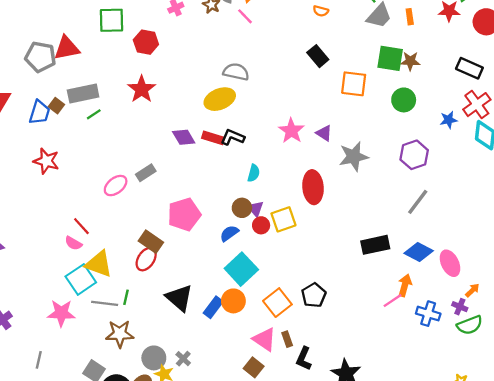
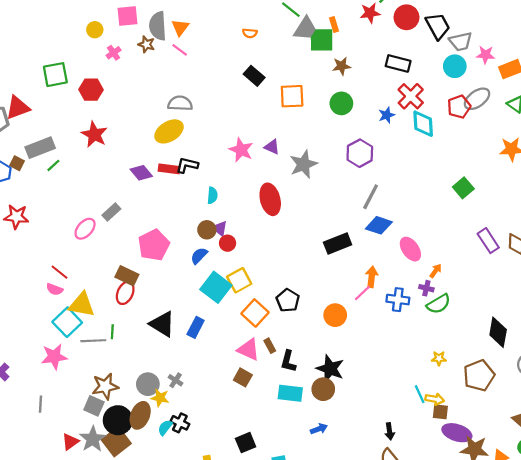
green square: (390, 58) -> (322, 40), moved
yellow square: (283, 219) -> (239, 280), moved
blue diamond: (419, 252) -> (379, 225), moved
orange circle: (233, 301) -> (335, 315), moved
brown star: (120, 334) -> (105, 386), moved

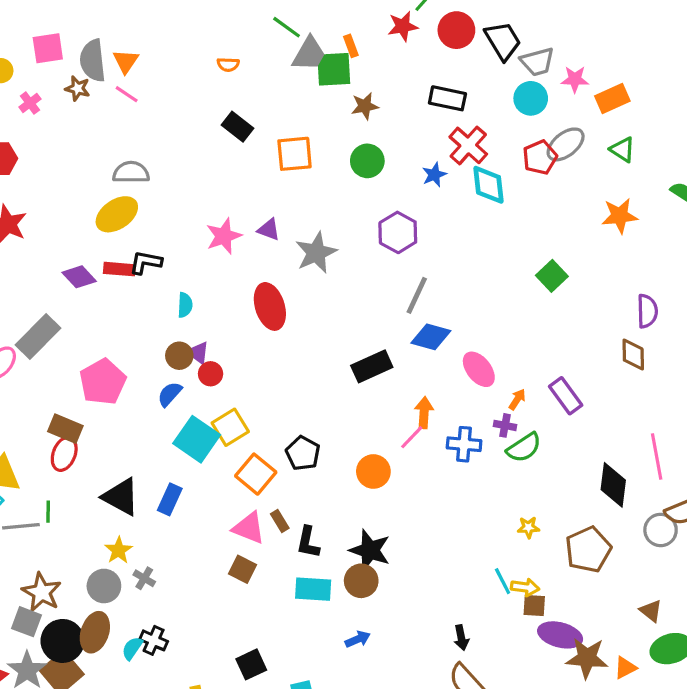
pink star: (241, 150) -> (224, 236), turned 30
gray rectangle: (111, 212) -> (38, 336), size x1.6
purple rectangle: (488, 241) -> (566, 396), moved
brown star: (105, 386) -> (42, 592), turned -30
yellow star: (160, 398) -> (119, 550), moved, turned 30

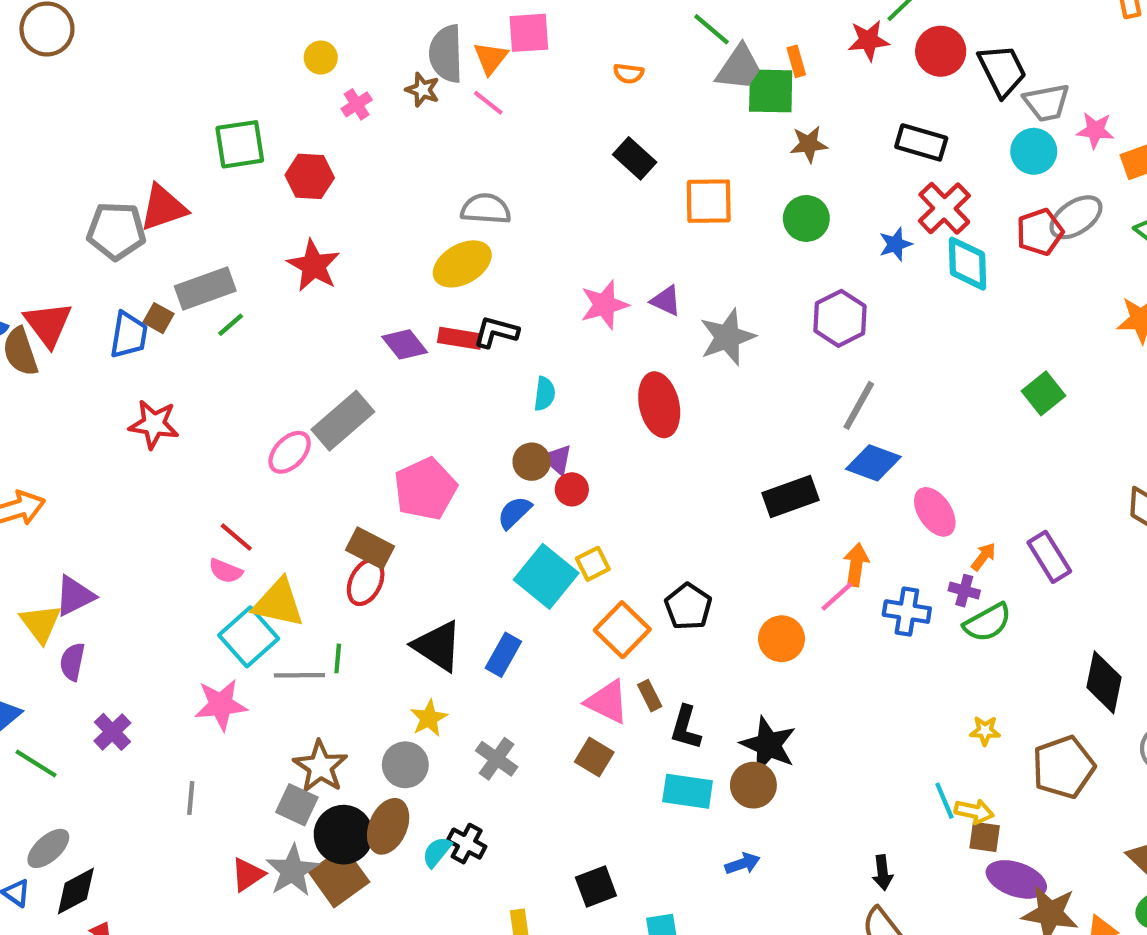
pink square: (48, 48) -> (529, 33), moved
yellow square: (230, 427) -> (593, 564), size x0.7
gray cross: (144, 578) -> (497, 759), moved, size x1.4

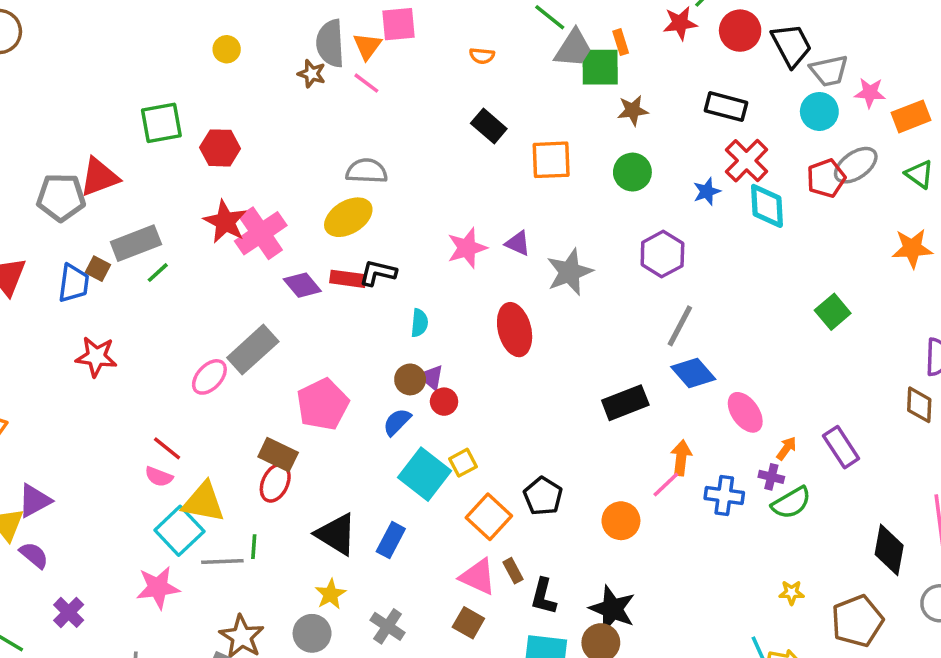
pink cross: (357, 104) -> (261, 233), moved, size x2.0
blue diamond: (873, 463) -> (693, 373), turned 30
purple semicircle: (72, 662) -> (34, 555), turned 120

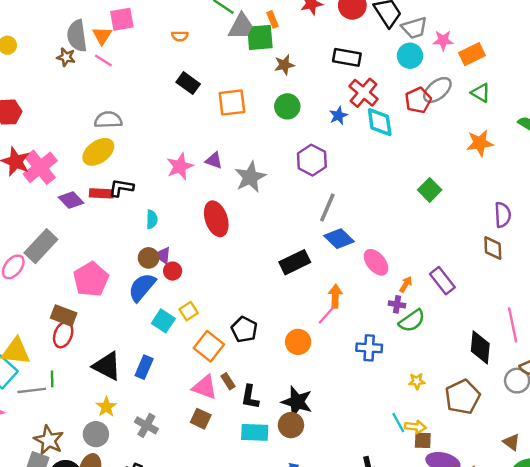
blue semicircle: (397, 422) -> (142, 287), size x1.5
cyan square: (425, 474) -> (163, 321), size x0.7
blue cross: (724, 496) -> (369, 348), moved

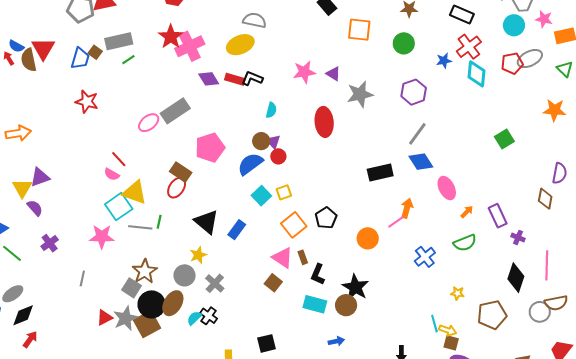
purple cross: (397, 304) -> (518, 237), moved
blue cross: (369, 348) -> (425, 257), turned 35
gray cross: (146, 425) -> (215, 283), moved

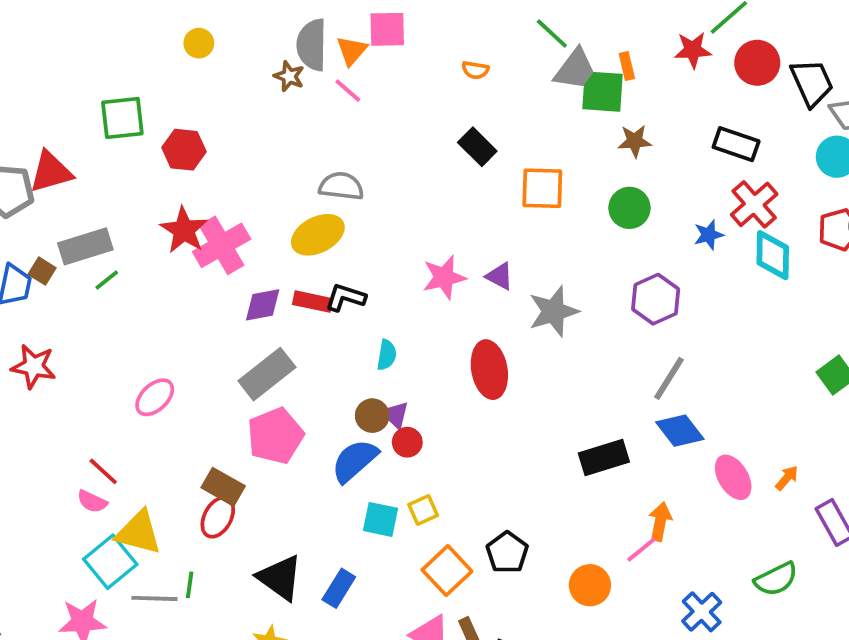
purple diamond: (209, 79) -> (263, 305), turned -65
gray rectangle: (175, 111) -> (267, 374), moved
cyan square: (261, 196) -> (381, 519), turned -30
orange arrow: (467, 212) -> (787, 478), moved

